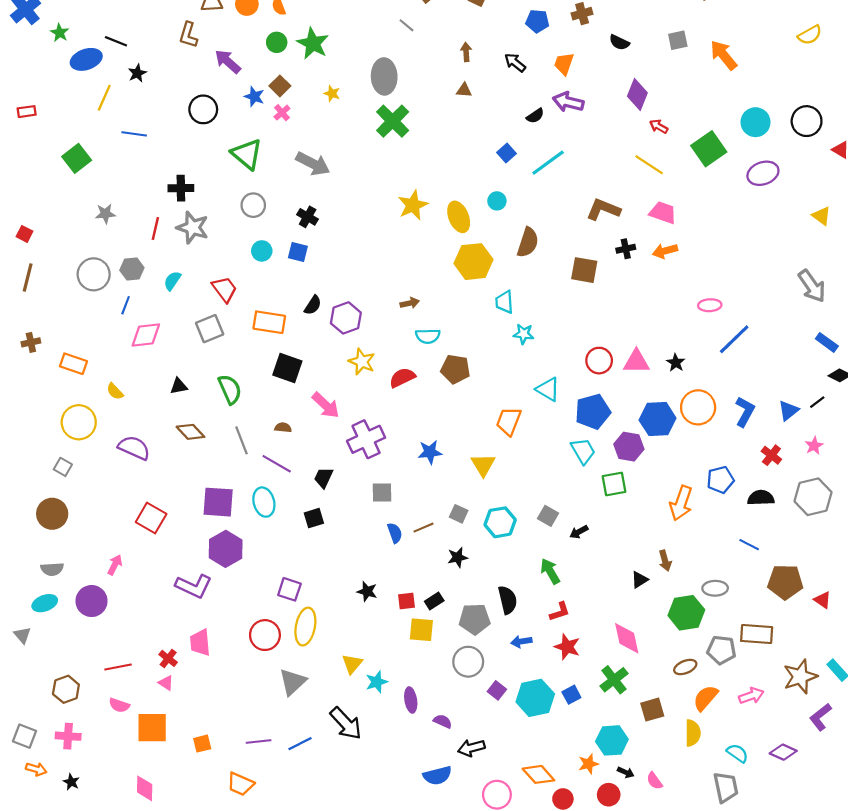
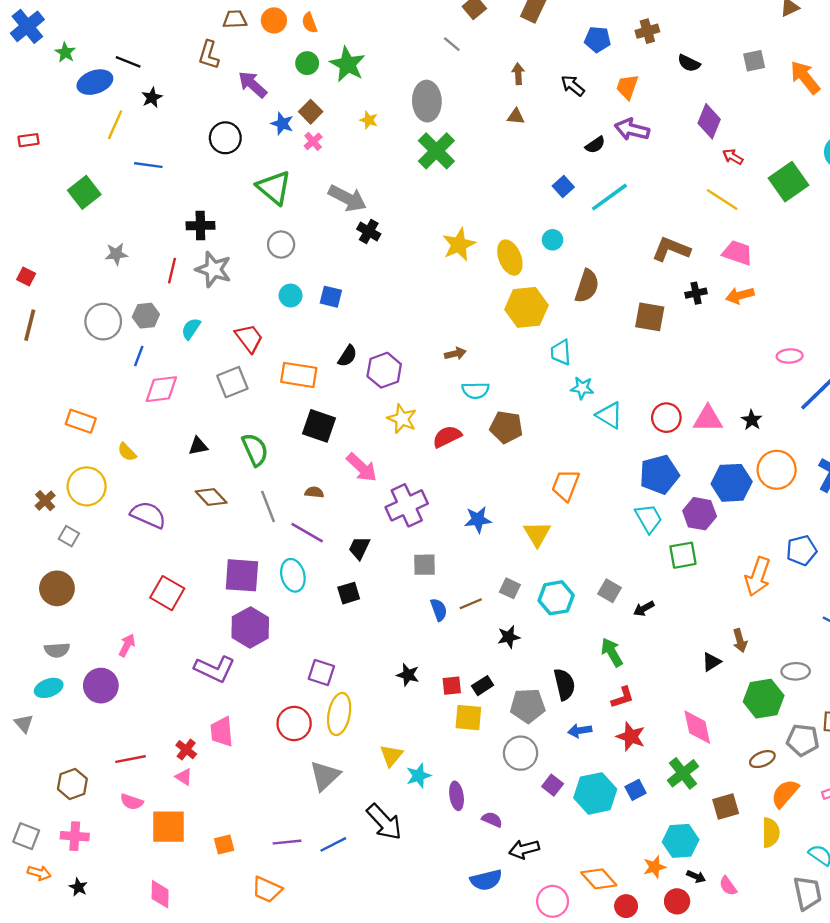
black cross: (308, 217) -> (369, 231), moved
brown cross: (31, 342) -> (45, 501), moved, turned -30
cyan triangle: (548, 389) -> (609, 415), moved

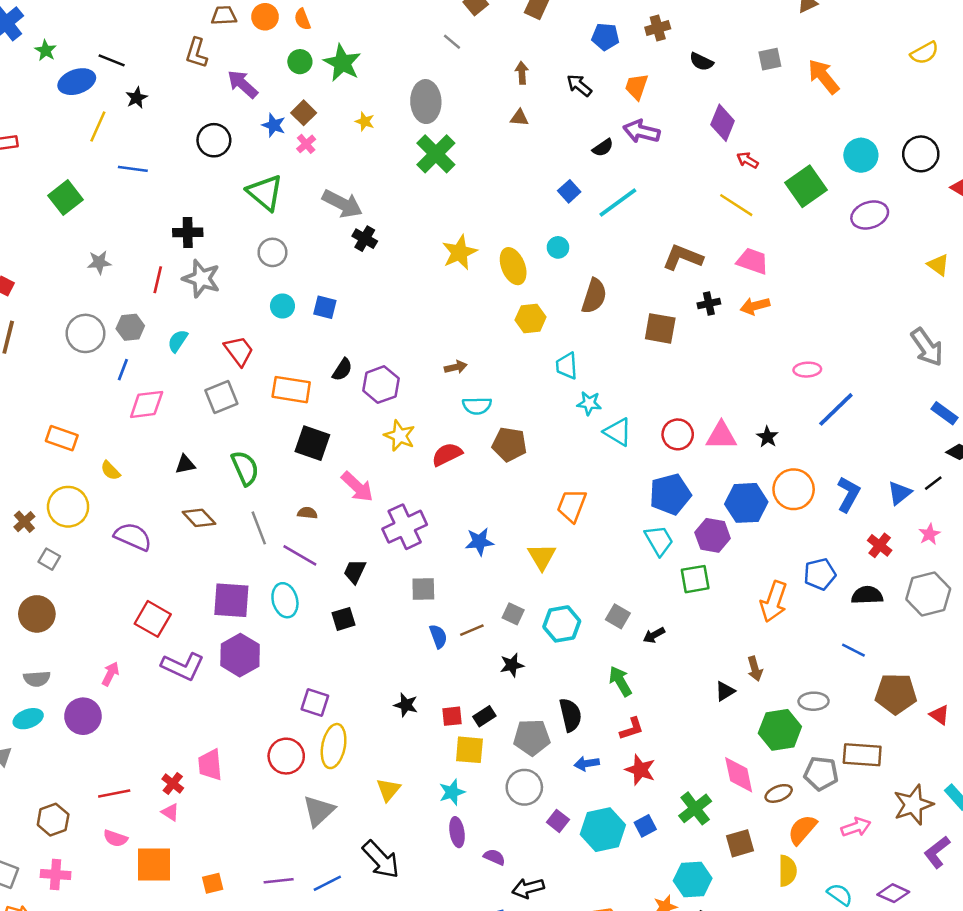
yellow hexagon: (526, 307) -> (531, 318), size x0.7
purple L-shape: (215, 669) -> (183, 666), moved
pink diamond: (697, 727) -> (739, 775), moved
cyan star: (419, 776) -> (452, 792), moved

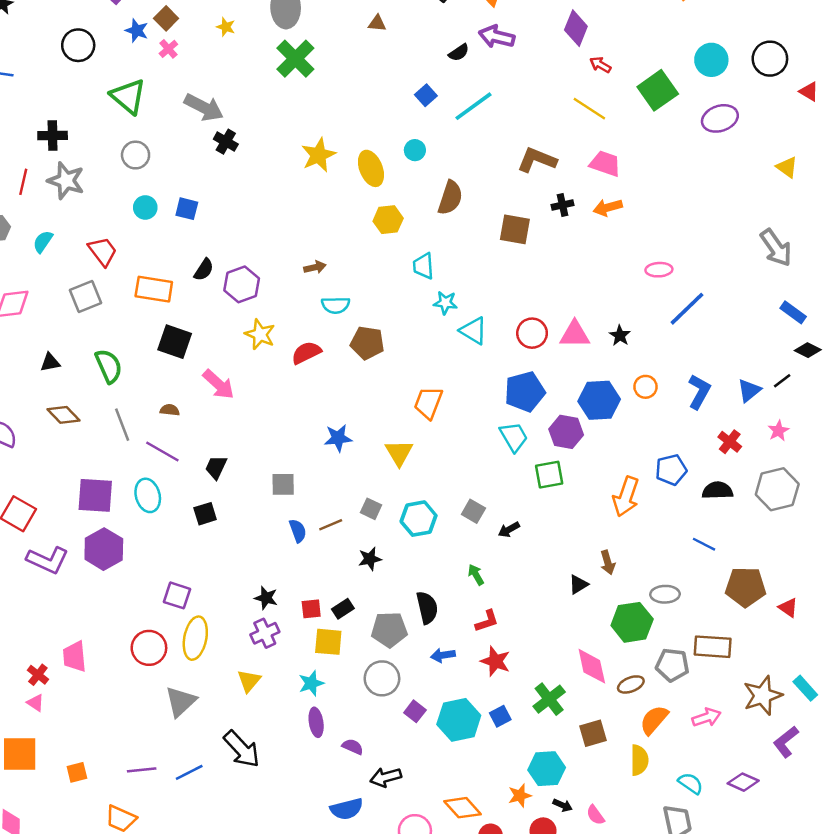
orange circle: (794, 489) -> (645, 387), size x0.6
purple cross: (405, 527) -> (265, 633), moved, size x0.7
green arrow: (620, 681) -> (476, 575), size x0.7

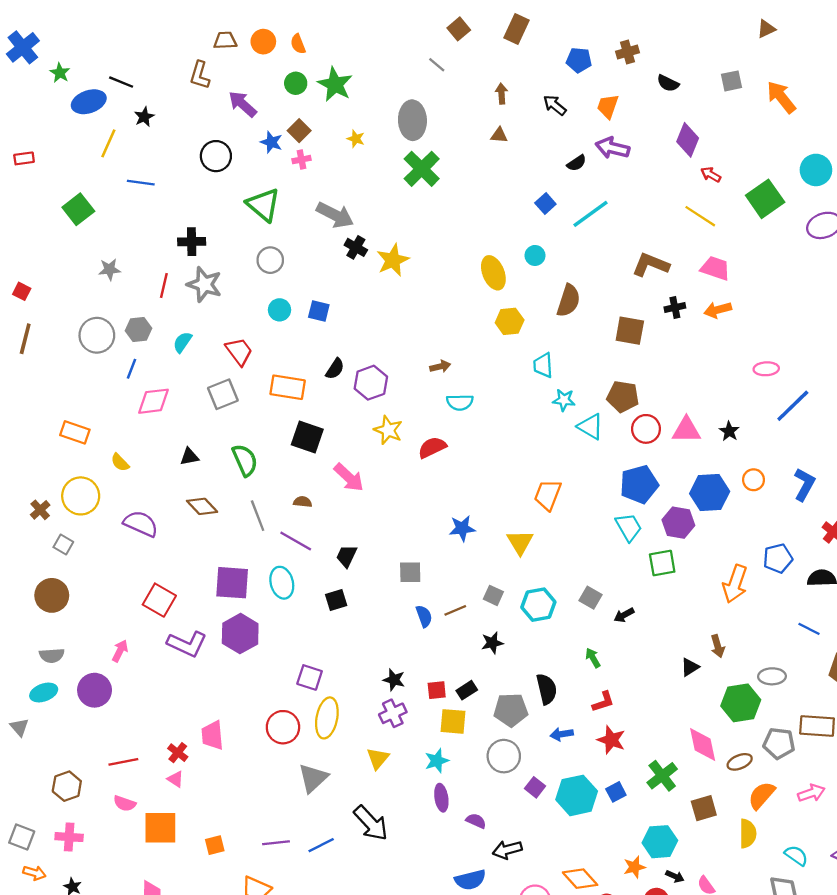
pink cross: (168, 49) -> (301, 160), turned 30
yellow star: (319, 155) -> (393, 260), moved
brown pentagon: (367, 343) -> (623, 397), moved

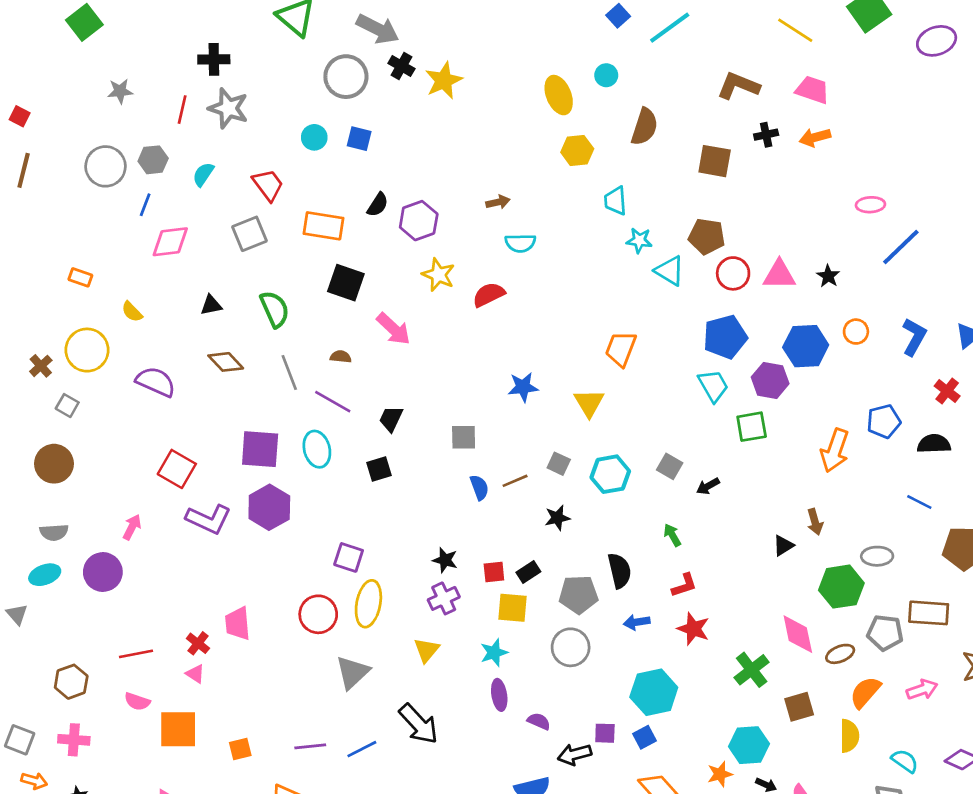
gray circle: (270, 260) -> (346, 77), moved, size x1.4
orange rectangle: (75, 432) -> (80, 277), size x0.7
purple square: (535, 787) -> (605, 733), moved, turned -36
blue square: (616, 792) -> (645, 737), moved

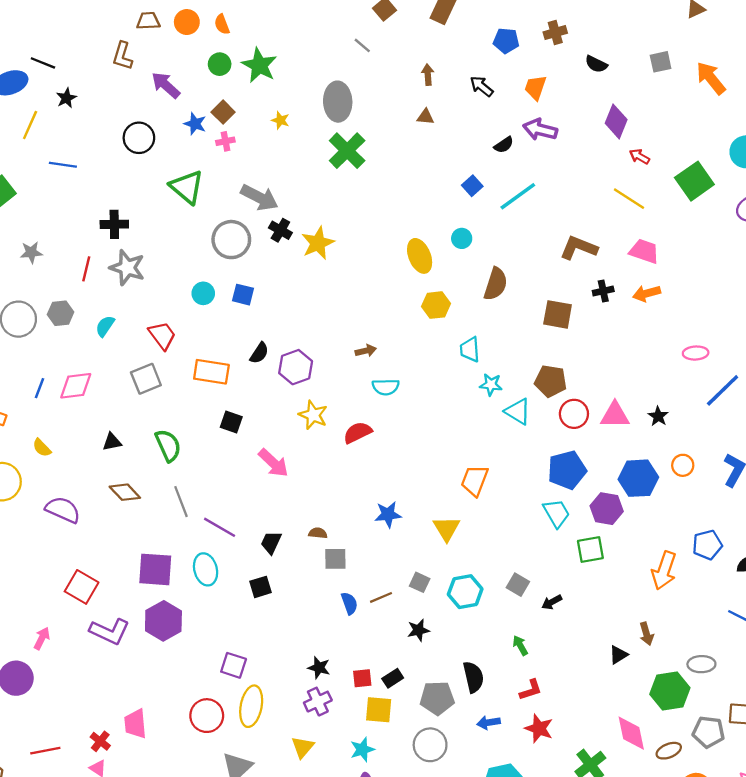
blue line: (145, 205) -> (39, 388), moved
black square: (346, 283) -> (231, 422), size x0.7
brown semicircle: (341, 357) -> (318, 533), moved

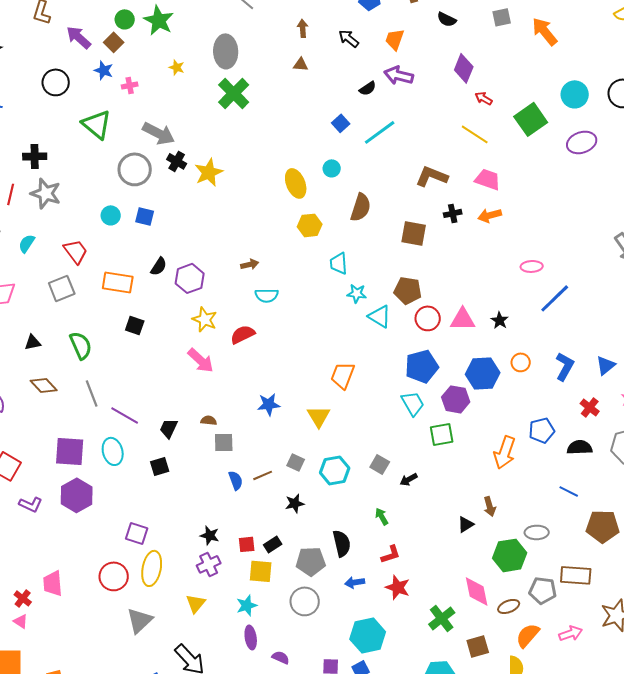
brown square: (223, 112) -> (114, 42), moved
pink arrow: (273, 463) -> (201, 360), moved
purple L-shape: (110, 631) -> (31, 504), size x0.7

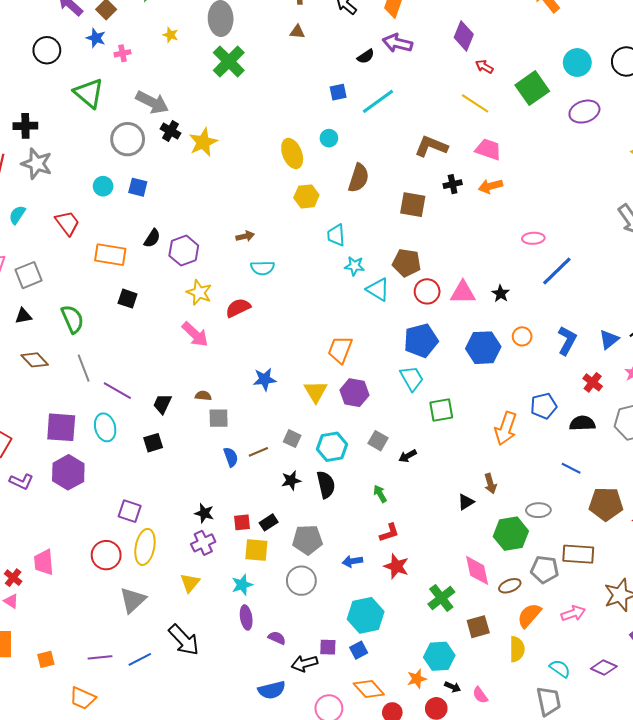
blue square: (341, 123) -> (338, 92), turned 30
gray square: (62, 288) -> (28, 275), moved
purple hexagon: (456, 399) -> (354, 393), moved
black semicircle: (342, 543) -> (326, 485), moved

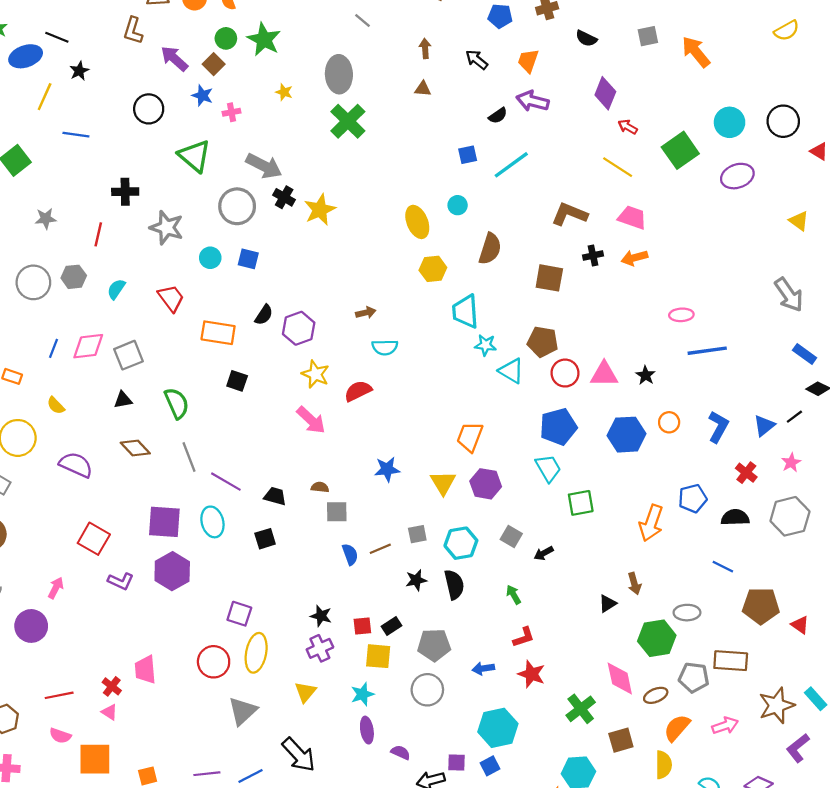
gray star: (37, 164) -> (167, 228), moved
cyan trapezoid: (336, 235) -> (465, 311), size x1.4
blue line: (557, 271) -> (707, 351), turned 36
black trapezoid: (162, 404) -> (275, 496), turned 80
gray square: (292, 439) -> (417, 534), turned -36

